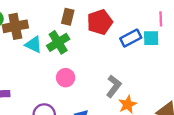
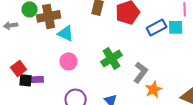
green cross: (58, 42) -> (112, 58), moved
pink circle: (66, 78) -> (69, 61), moved

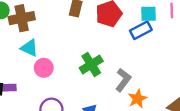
cyan square: (176, 27) -> (149, 14), moved
cyan triangle: (66, 33) -> (29, 48), moved

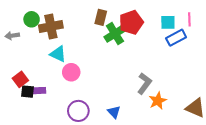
blue rectangle: (141, 30) -> (176, 38), moved
green cross: (91, 64) -> (115, 34), moved

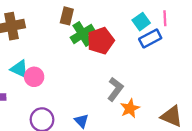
red pentagon: (131, 22) -> (101, 41), moved
cyan square: (168, 22) -> (141, 22), turned -35
cyan triangle: (58, 54) -> (19, 69), moved

